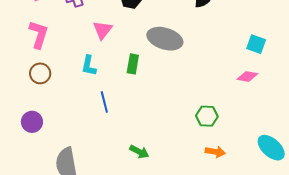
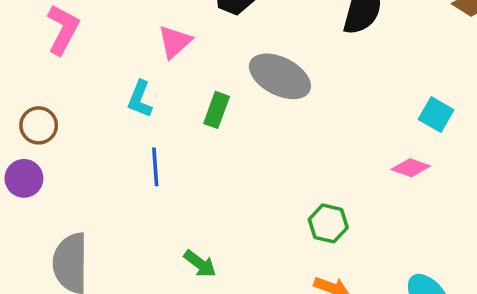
brown circle: (40, 73) -> (39, 125), moved

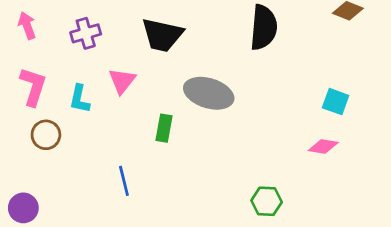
cyan L-shape: (140, 99) -> (80, 99), moved
brown circle: (39, 125) -> (46, 135), moved

